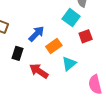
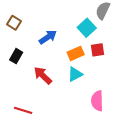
orange rectangle: (54, 46) -> (76, 53), moved
black rectangle: (18, 53) -> (16, 56), moved

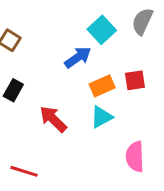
cyan square: (87, 28) -> (102, 30), moved
blue arrow: (48, 37) -> (78, 57), moved

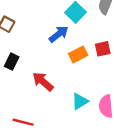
cyan triangle: (101, 117) -> (80, 101), moved

